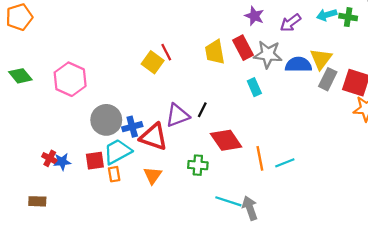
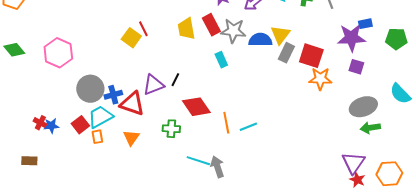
red square: (95, 161) -> (80, 125), turned -30

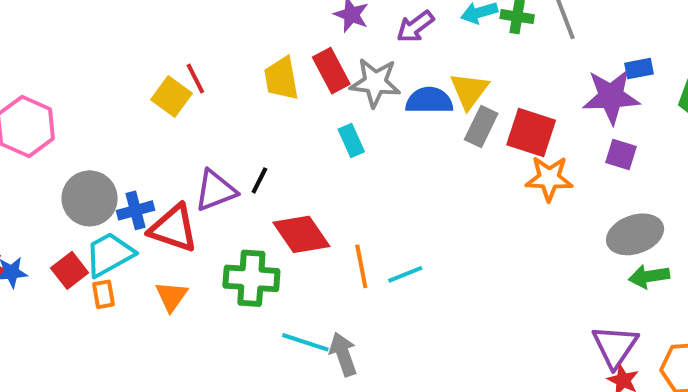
green cross: (171, 129) -> (251, 278), size x1.5

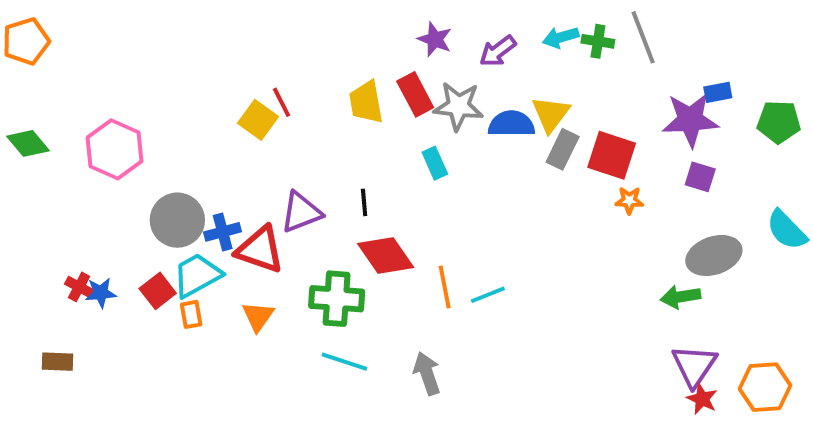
orange star: (549, 178) -> (629, 200), size x0.6
black line: (259, 180) -> (364, 202), moved, turned -32
green arrow: (649, 276) -> (680, 297), moved
cyan line: (305, 342) -> (344, 362), moved

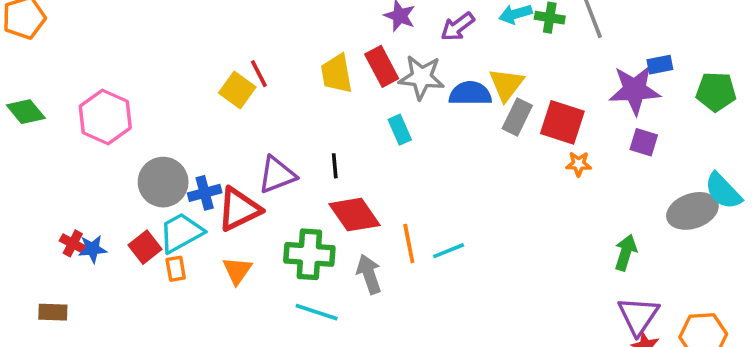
red triangle: (260, 250) -> (239, 209), turned -45
gray ellipse: (714, 255) -> (692, 211), moved
green arrow: (680, 297) -> (626, 253), turned 116
gray arrow: (427, 373) -> (369, 274), moved

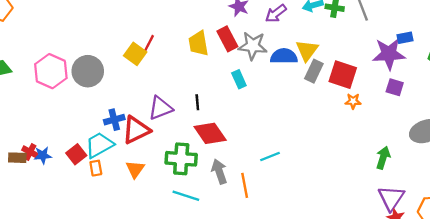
red line: (259, 74) -> (149, 43), turned 54
gray circle: (163, 182) -> (88, 71), moved
orange line: (409, 243) -> (245, 185), moved
brown rectangle: (53, 312) -> (17, 158), moved

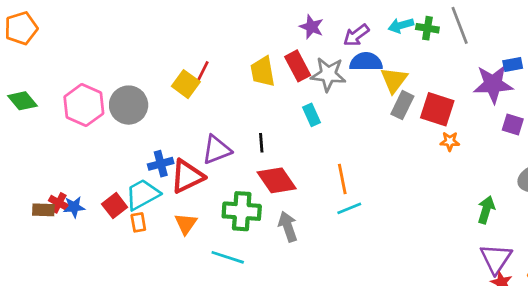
blue semicircle: (284, 56) -> (366, 62), moved
purple square: (395, 87) -> (513, 125), moved
orange line: (245, 185) -> (342, 179), moved
cyan line: (186, 196) -> (228, 257), moved

